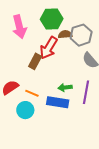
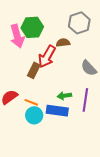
green hexagon: (52, 19) -> (32, 27), moved
gray hexagon: (81, 35) -> (79, 23), moved
cyan circle: (25, 110) -> (34, 115), moved

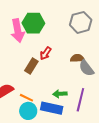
brown semicircle: (63, 43) -> (77, 58), moved
red arrow: (47, 57) -> (46, 53), size x0.6

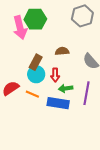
red arrow: (46, 53) -> (55, 75), moved, turned -32
brown semicircle: (77, 58) -> (62, 51), moved
cyan circle: (28, 111) -> (36, 74), moved

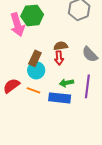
red arrow: (55, 75) -> (59, 58), moved

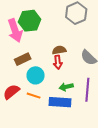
brown rectangle: (35, 58) -> (23, 59), moved, turned 42

